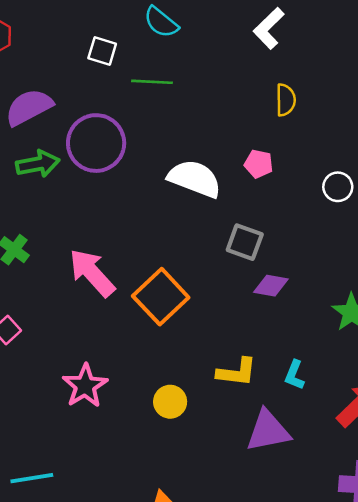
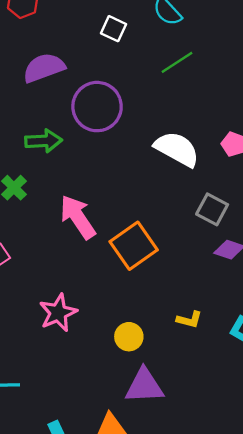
green line: (152, 82) -> (177, 62), moved, turned -44
green arrow: (38, 164) -> (43, 141), moved
yellow L-shape: (237, 372) -> (189, 320), size x0.7
purple triangle: (268, 431) -> (144, 386), moved

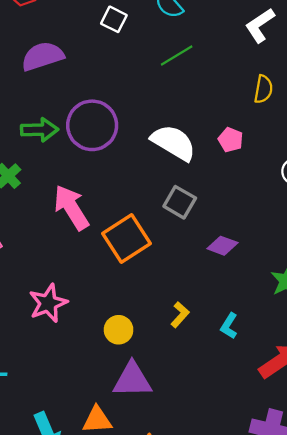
purple circle: (97, 107) -> (92, 125), moved
gray square: (212, 209) -> (180, 202), moved
yellow L-shape: (189, 320) -> (180, 315), turned -65

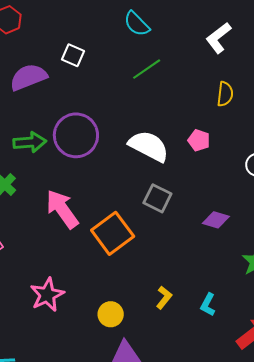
white square: (114, 19) -> (73, 55), moved
purple diamond: (222, 246) -> (216, 220), moved

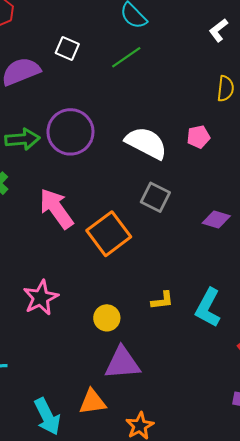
white L-shape: (218, 38) -> (218, 30), size x0.7
green line: (147, 69) -> (126, 57), moved
pink pentagon: (199, 140) -> (198, 137), turned -30
yellow L-shape: (164, 298) -> (162, 300), turned 45
cyan L-shape: (208, 305) -> (208, 308), size x1.6

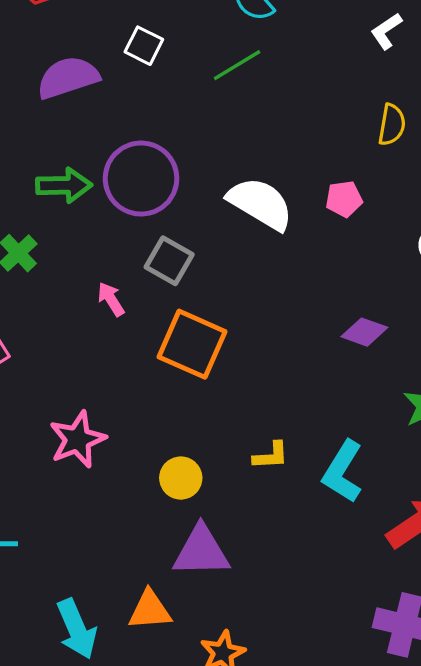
gray square: (155, 197) -> (169, 261), moved
pink arrow: (56, 209) -> (111, 299), size x0.5
orange square: (109, 234) -> (192, 344), turned -33

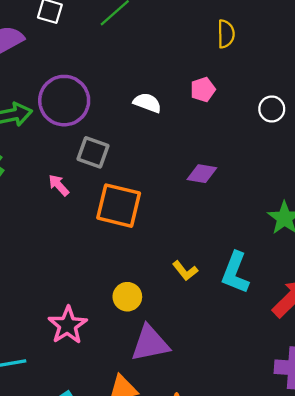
white semicircle: (260, 204) -> (147, 103), size x0.6
purple diamond: (364, 332) -> (202, 174), moved
pink star: (78, 439) -> (68, 325), moved
yellow L-shape: (271, 456) -> (185, 271), turned 65

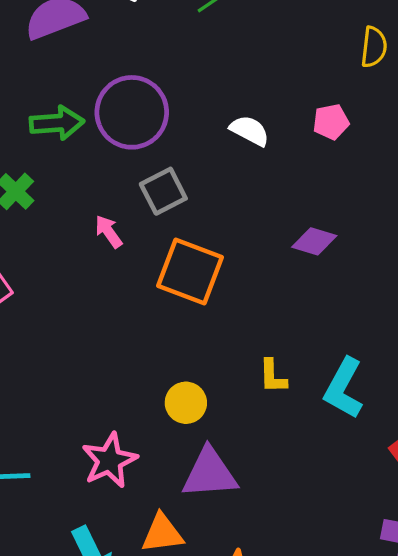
gray square: (93, 152) -> (163, 191), turned 36
yellow L-shape: (185, 271) -> (273, 376), turned 30
pink star: (68, 325) -> (109, 460), moved

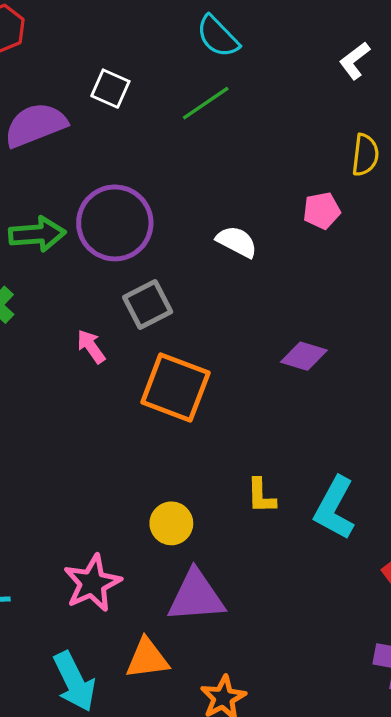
pink pentagon: (331, 122) -> (322, 211), moved

